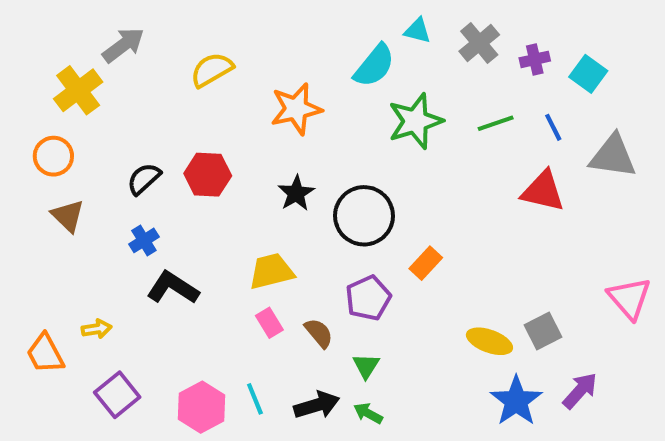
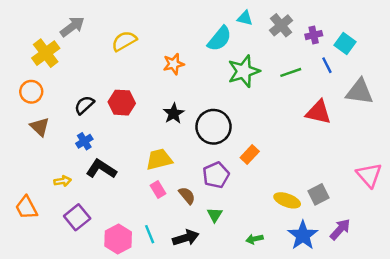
orange star: (296, 109) -> (174, 64), size x0.7
blue line: (553, 127) -> (327, 65), moved
yellow arrow: (97, 329) -> (63, 181), moved
purple square: (117, 395) -> (77, 217), moved
green arrow: (368, 413) -> (255, 239), moved, turned -42

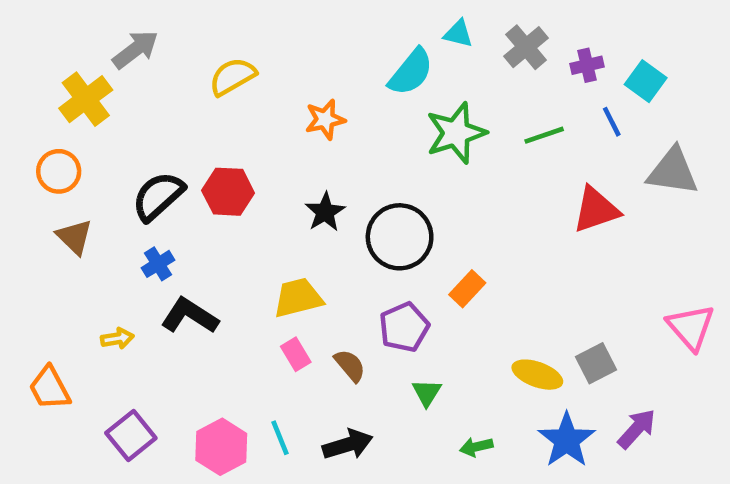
black semicircle: (84, 105) -> (158, 196), size x1.4
red triangle: (319, 112) -> (596, 210), turned -32
green triangle: (215, 215) -> (427, 393), moved
purple square: (77, 217) -> (131, 435), moved

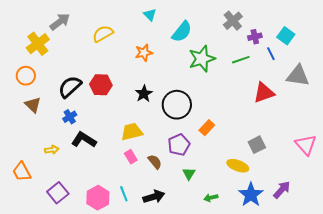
cyan triangle: (458, 34) -> (150, 15), moved, turned 32
purple cross: (587, 65) -> (255, 37), moved
gray square: (596, 363) -> (257, 145), moved

